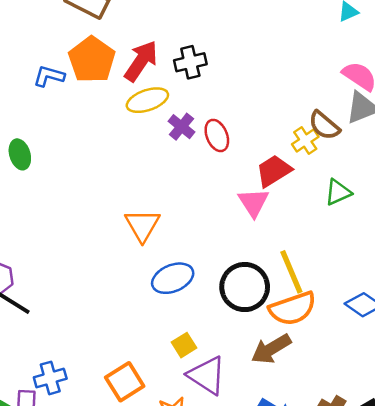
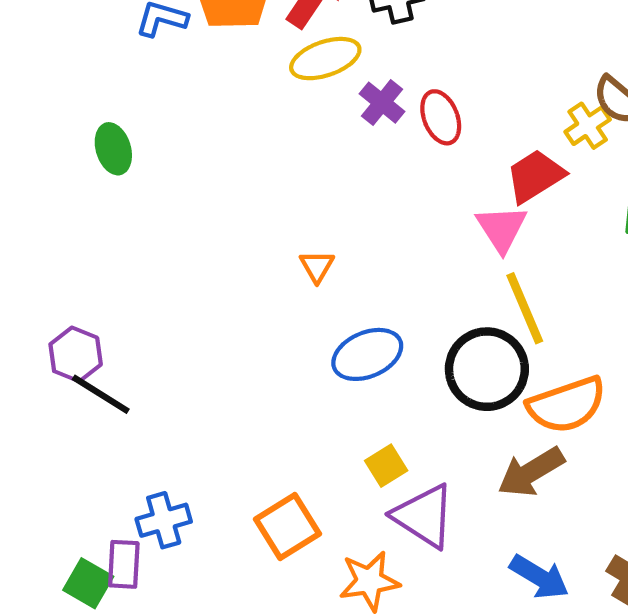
orange triangle: (142, 225) -> (317, 266), size x0.6
yellow line: (291, 272) -> (525, 308), moved

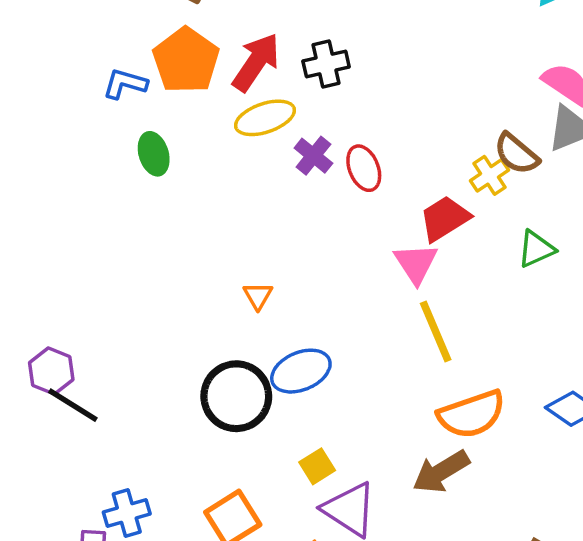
green ellipse: (113, 149) -> (154, 154), moved
black circle: (487, 369) -> (236, 396), moved

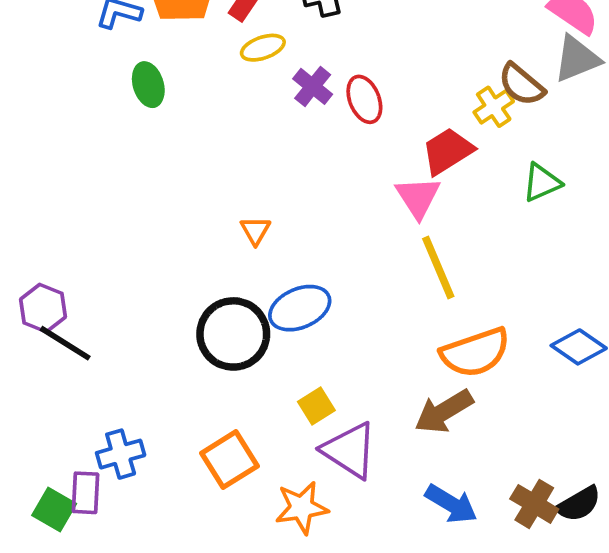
yellow ellipse: (265, 118) -> (263, 48), size x0.7

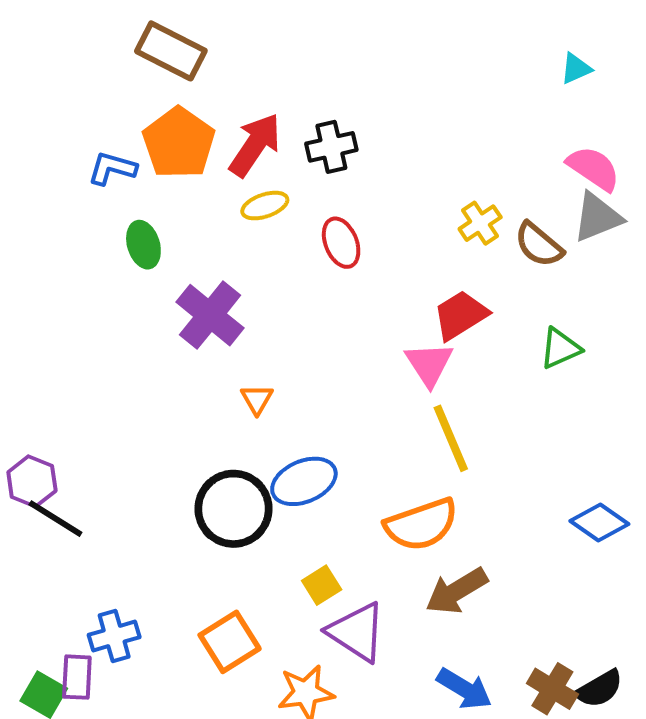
purple cross: (313, 86) -> (210, 315), moved, size x1.6
red ellipse: (364, 99) -> (341, 243), moved
yellow cross: (494, 107) -> (480, 223), moved
orange semicircle: (475, 352) -> (421, 524), moved

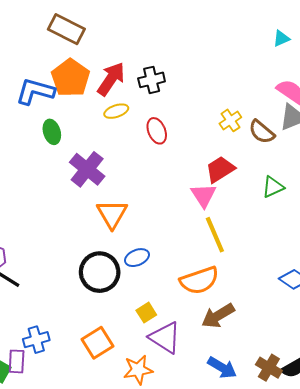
blue L-shape: (112, 168) -> (35, 91), size x1.5
orange triangle: (257, 399) -> (112, 214), size x1.8
blue ellipse: (304, 481) -> (137, 258), size x0.7

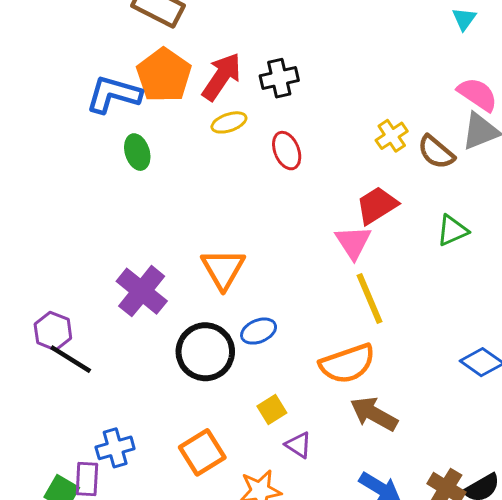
cyan triangle: (281, 38) -> (464, 19), turned -30
purple cross: (87, 169) -> (142, 291), moved
brown arrow: (218, 316) -> (374, 414), turned 60
purple triangle: (165, 338) -> (298, 445), size x0.6

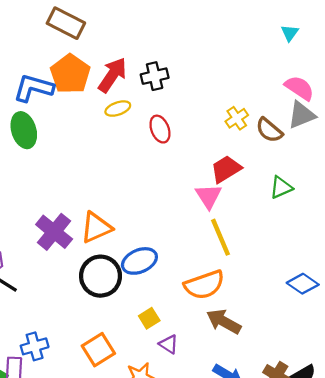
green ellipse: (137, 152) -> (24, 130), moved, size x1.4
orange triangle: (223, 269) -> (96, 227), moved, turned 36
blue ellipse: (259, 331) -> (139, 261), size x1.4

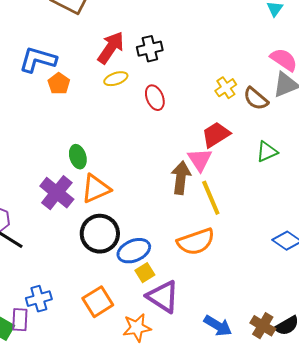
orange pentagon: (70, 74) -> (59, 84), moved, size x0.6
green ellipse: (24, 130) -> (78, 157), moved, size x0.7
blue ellipse: (139, 261) -> (134, 251), moved
brown arrow: (224, 322) -> (181, 178), moved, turned 68
purple triangle: (169, 344) -> (163, 297), size x1.8

